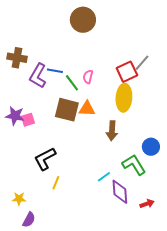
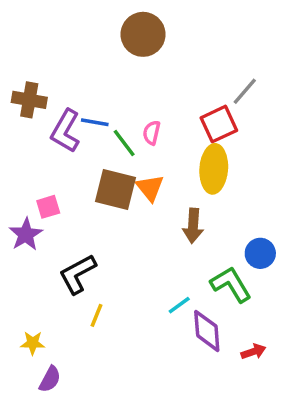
gray line: (142, 63) -> (245, 91), moved
orange triangle: (87, 109) -> (150, 188), turned 48
purple star: (15, 116) -> (26, 234), moved, turned 30

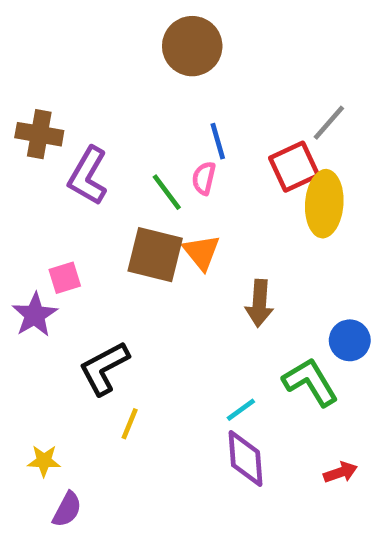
blue line: (95, 122) -> (218, 141), moved, turned 64
yellow ellipse: (214, 169) -> (324, 204), moved
purple diamond: (207, 331) -> (245, 458), moved

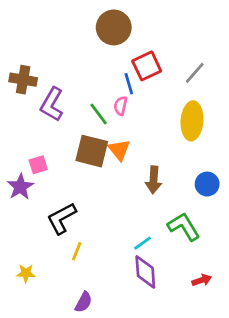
red square: (294, 167) -> (147, 66), moved
blue circle: (350, 340) -> (207, 184), moved
purple semicircle: (67, 509) -> (84, 302), moved

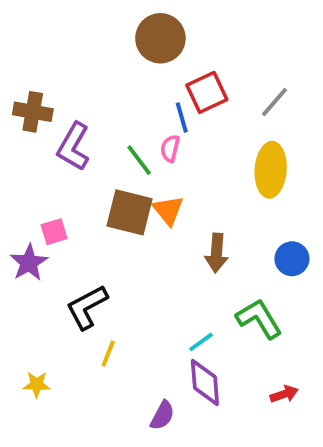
purple semicircle: (84, 302) -> (162, 415), moved

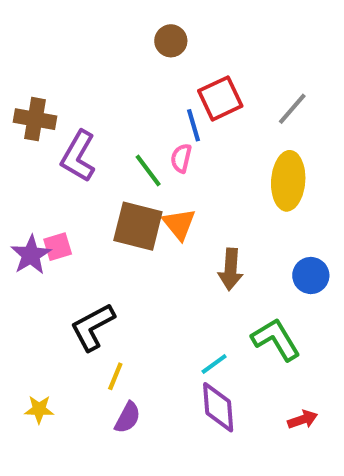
brown circle: (160, 38) -> (171, 41), size x0.6
purple star: (29, 263) -> (31, 255), moved
purple semicircle: (162, 415) -> (128, 418), moved

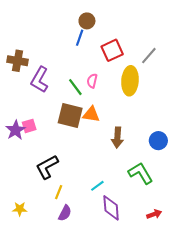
blue line: (193, 125) -> (80, 38), moved, turned 35
yellow ellipse: (288, 181) -> (130, 81), moved
orange triangle: (179, 224) -> (91, 114), turned -42
cyan line: (214, 364) -> (97, 186), moved

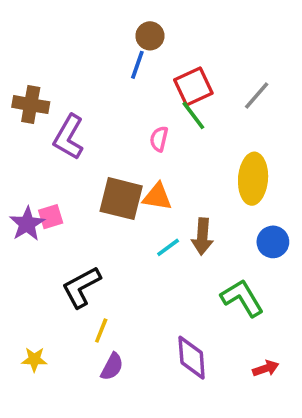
yellow ellipse: (130, 81) -> (253, 179), moved
green line: (75, 87) -> (193, 115), moved
cyan line: (97, 186) -> (168, 247), moved

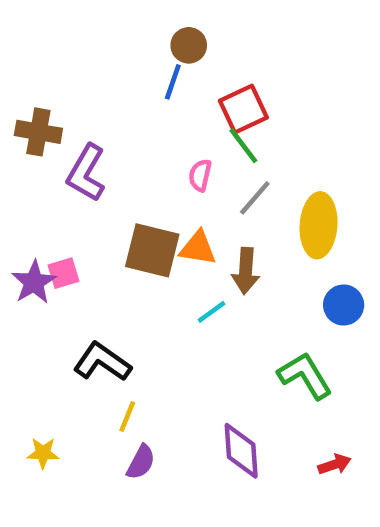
gray line: (257, 96) -> (255, 198), moved
brown arrow: (202, 237) -> (246, 271), moved
black L-shape: (81, 287) -> (102, 362), turned 63

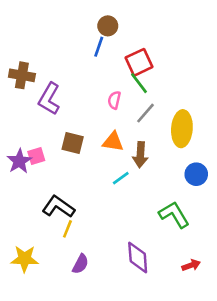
brown square: (152, 250) -> (73, 143), moved, size x0.7
yellow line: (127, 417) -> (67, 229), moved
yellow star: (43, 453) -> (25, 259), size x1.5

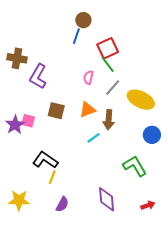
yellow ellipse: (182, 129) -> (141, 100), turned -68
orange triangle: (113, 142) -> (87, 110), turned -30
pink square: (36, 156) -> (28, 121), turned 32

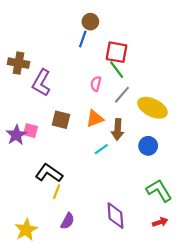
red square: (108, 48) -> (117, 52), turned 35
blue circle: (152, 135) -> (148, 146), moved
green L-shape: (135, 166) -> (159, 191), moved
yellow star: (19, 200) -> (26, 230), moved, turned -30

